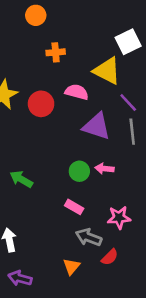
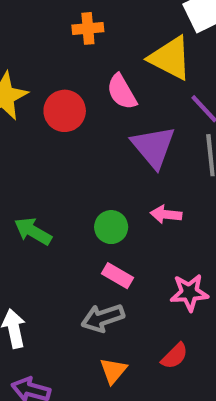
pink semicircle: (77, 92) -> (122, 92), turned -135
purple triangle: (97, 126) -> (153, 147), turned 32
green circle: (79, 171) -> (111, 227), moved
gray arrow: (89, 237) -> (103, 318), moved, turned -40

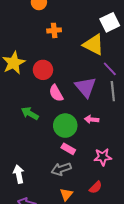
pink semicircle: (122, 92) -> (56, 93), moved
green circle: (111, 227) -> (65, 126), size x1.5
green arrow: (33, 231) -> (30, 113), moved

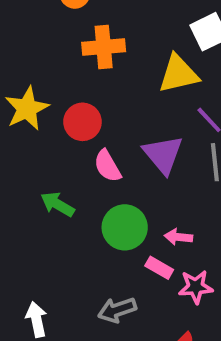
orange cross: (54, 30) -> (104, 47), size x1.5
yellow triangle: (94, 45) -> (178, 74), turned -40
pink arrow: (92, 119) -> (178, 237), moved
pink rectangle: (68, 149) -> (159, 268), moved

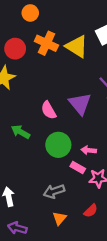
orange cross: (104, 47) -> (46, 43), turned 30
yellow triangle: (178, 74) -> (77, 46), moved, turned 45
red circle: (82, 122) -> (15, 49), moved

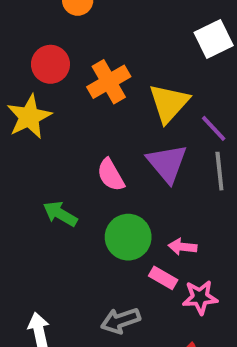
orange cross: (46, 43) -> (109, 82), moved, turned 35
yellow triangle: (77, 46) -> (169, 103), moved, turned 40

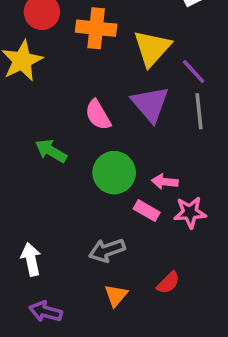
orange cross: (109, 82) -> (96, 28), turned 36
pink star: (200, 297) -> (190, 212), moved

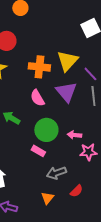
orange cross: (96, 28) -> (39, 67), moved
pink rectangle: (147, 211) -> (38, 151), moved
gray arrow: (107, 250) -> (56, 173), moved

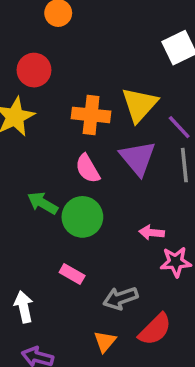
green circle: (46, 130) -> (82, 217), moved
pink rectangle: (38, 151) -> (72, 274), moved
red semicircle: (76, 191) -> (155, 329), size x1.5

